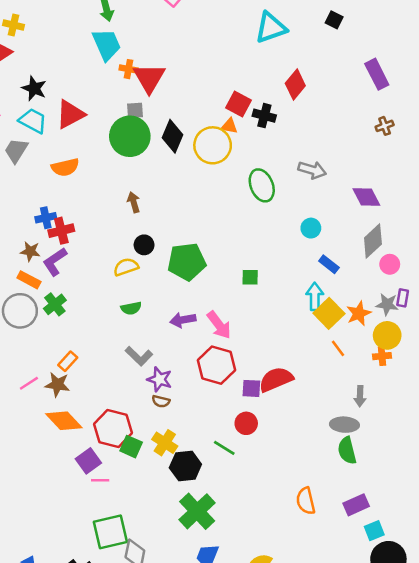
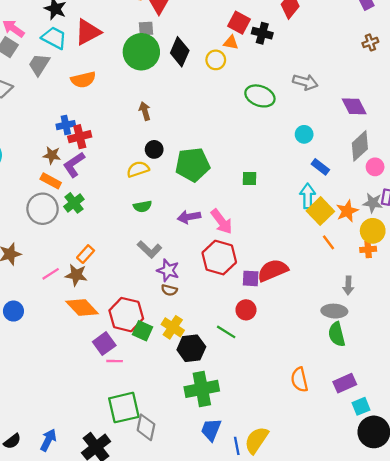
yellow circle: (213, 145) -> (216, 60), size x0.6
green ellipse: (262, 185) -> (260, 96), turned -48
green cross: (197, 511) -> (202, 389), turned 32

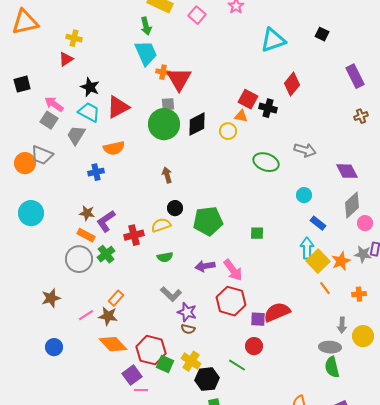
black diamond: (180, 52) -> (197, 124), turned 40
blue cross: (66, 125) -> (96, 172), moved
red cross: (80, 137) -> (134, 235), moved
yellow circle: (373, 231) -> (363, 336), moved

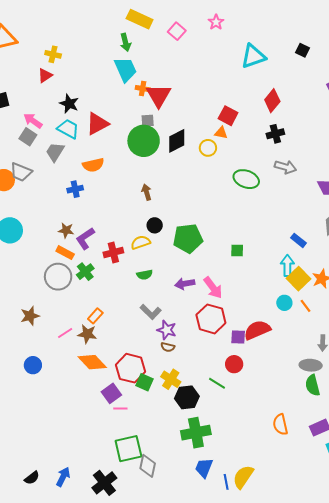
black cross: (268, 108) -> (275, 134), moved, turned -30
cyan circle: (304, 195) -> (284, 303), moved

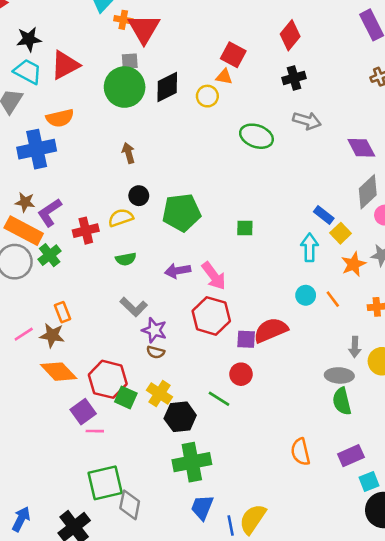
black star: (69, 104) -> (29, 39), turned -30
blue cross: (75, 189) -> (37, 149), size x1.8
orange rectangle: (65, 253) -> (24, 231), size x1.6
yellow square: (298, 279) -> (341, 233), moved, size x0.7
orange rectangle: (95, 316) -> (62, 312), turned -63

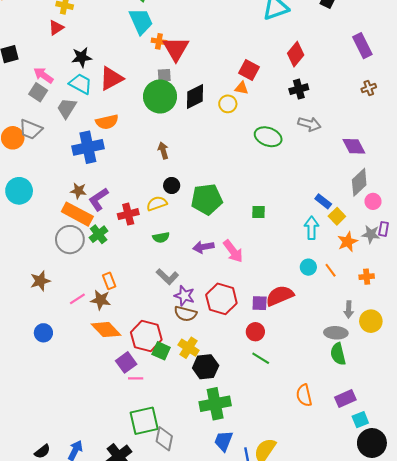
red hexagon: (211, 316) -> (221, 299), moved
brown semicircle: (156, 352) -> (185, 314), size x1.5
green line: (219, 399) -> (261, 358), moved

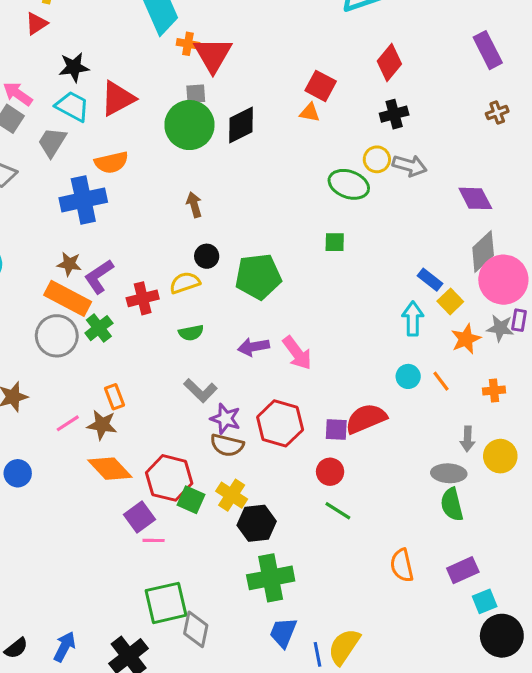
yellow circle: (228, 104) -> (377, 159), moved
pink circle: (373, 201) -> (503, 280), size x2.0
green square: (259, 212) -> (335, 242), moved

